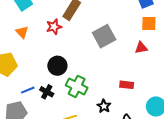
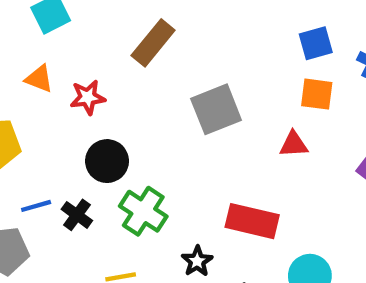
red star: (54, 27) -> (88, 97), moved
orange triangle: (22, 32) -> (39, 79), turned -32
red rectangle: (127, 85) -> (252, 221), size x1.6

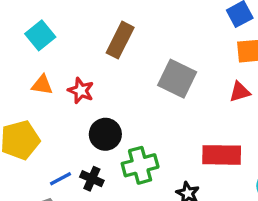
red star: (88, 97) -> (81, 91), turned -30
gray square: (216, 109) -> (177, 79), turned -30
green cross: (143, 211) -> (140, 165), turned -36

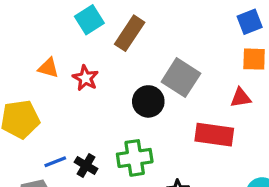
cyan square: (40, 35) -> (89, 20), moved
black circle: (105, 134) -> (148, 101), moved
red rectangle: (222, 155) -> (214, 135), moved

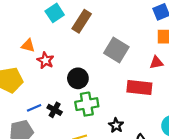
red star: (85, 78) -> (45, 60), moved
black circle: (148, 101) -> (78, 78), moved

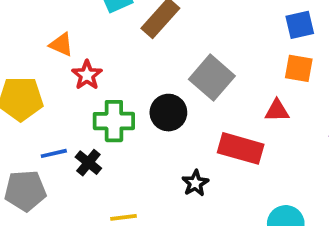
black circle: (78, 78) -> (168, 113), moved
green cross: (87, 104) -> (114, 121), moved
black star: (116, 125) -> (195, 183), moved

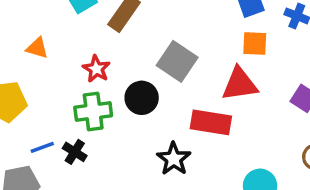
red star: (87, 75) -> (96, 69), moved
red triangle: (277, 111) -> (240, 84), size x1.6
black star: (195, 183) -> (174, 159), size x1.4

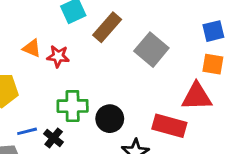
gray square: (177, 61) -> (151, 50), moved
red star: (96, 69) -> (58, 56), moved, turned -30
black circle: (142, 98) -> (110, 119), moved

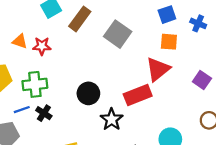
red triangle: (197, 96) -> (158, 69), turned -32
green cross: (73, 106) -> (35, 84), moved
red rectangle: (169, 126) -> (138, 95), turned -32

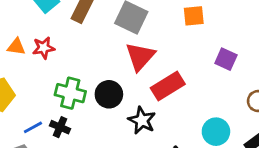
red triangle: (158, 69) -> (140, 56), moved
purple square: (202, 80) -> (226, 59), moved
green cross: (35, 84) -> (70, 93), moved, turned 30

